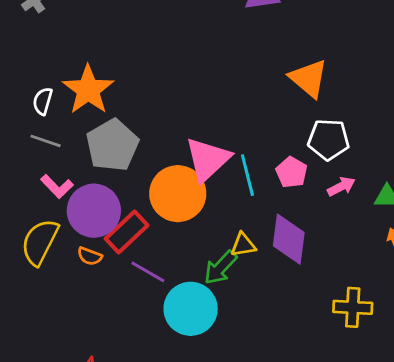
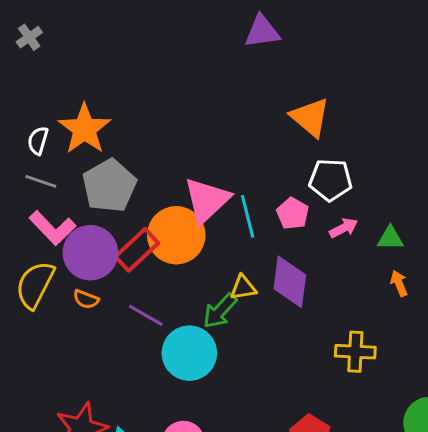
pink L-shape: (57, 186) -> (53, 228), size x1.4
red rectangle: (127, 232) -> (137, 250), moved

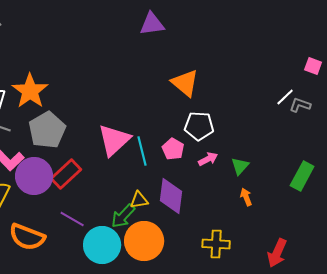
orange circle: (176, 235) -> (144, 241), moved
green triangle: (390, 238) -> (240, 166), turned -48
orange semicircle: (86, 299) -> (27, 237), moved, size x2.0

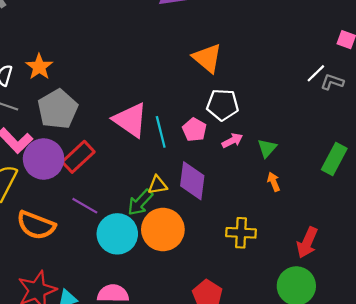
orange star: (30, 91) -> (39, 67), size x0.7
pink triangle: (114, 140) -> (130, 120), turned -42

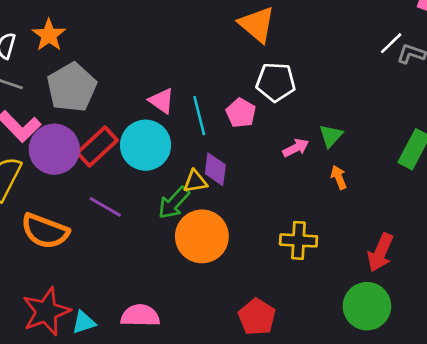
pink triangle: (130, 120) -> (162, 101), size x0.6
pink arrow: (232, 141) -> (296, 148), moved
purple diamond: (192, 181) -> (215, 169), moved, size x0.7
cyan circle: (117, 234) -> (146, 145), moved

